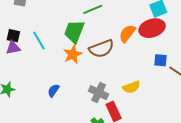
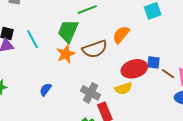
red ellipse: (152, 28) -> (134, 69), moved

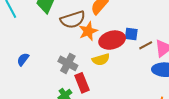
orange star: (66, 54) -> (88, 31), moved
brown line: (168, 74) -> (146, 45), turned -64

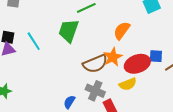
brown semicircle: (73, 20) -> (95, 64), moved
blue semicircle: (23, 59) -> (69, 102), moved

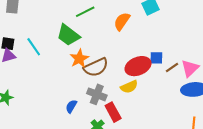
green trapezoid: (69, 31) -> (68, 35), turned -70
orange semicircle: (122, 31) -> (122, 21), moved
orange star: (113, 57) -> (79, 59), moved

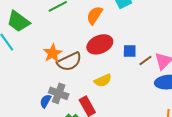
green trapezoid: (68, 35) -> (18, 21), moved
red ellipse: (138, 66) -> (100, 44), moved
gray cross: (97, 94) -> (59, 93), moved

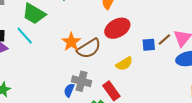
blue square: (130, 51) -> (149, 45), moved

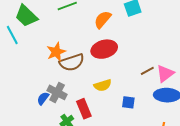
blue square: (149, 45) -> (128, 102), moved

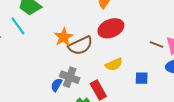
brown line: (147, 71) -> (157, 44), turned 56

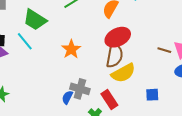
brown semicircle: (80, 45) -> (114, 55), moved, turned -50
yellow semicircle: (114, 64) -> (123, 73), size x1.4
blue square: (142, 78) -> (152, 95), moved

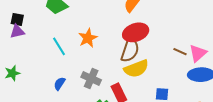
cyan line: (25, 41) -> (59, 46), moved
blue semicircle: (67, 97) -> (60, 84), moved

